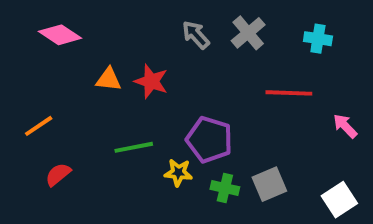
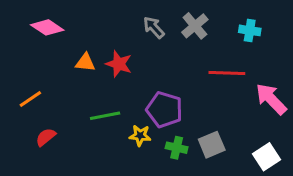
pink arrow: (345, 126) -> (271, 99), size x1.6

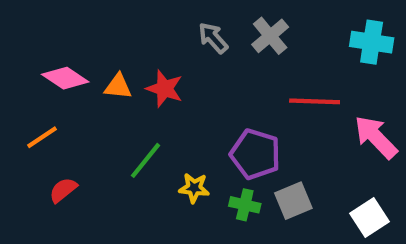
pink diamond: (47, 27) -> (65, 78), moved
cyan cross: (250, 30) -> (372, 42), moved, size x1.4
purple pentagon: (164, 110) -> (255, 154), moved
green line: (105, 116) -> (145, 160), turned -40

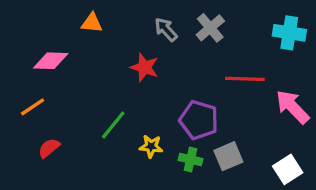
pink diamond: (65, 78) -> (51, 61), turned -32
orange triangle: (118, 87) -> (92, 23), moved
red star: (165, 89) -> (144, 67), moved

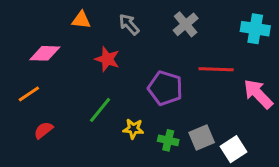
gray arrow: (166, 30) -> (129, 24), moved
red star: (144, 67) -> (107, 59), moved
purple pentagon: (199, 120) -> (165, 88), moved
white square: (288, 169) -> (233, 149), moved

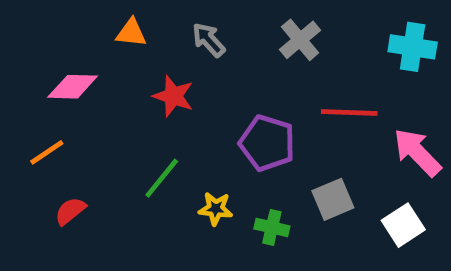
gray square: (202, 137) -> (333, 199), moved
white square: (233, 149) -> (403, 225), moved

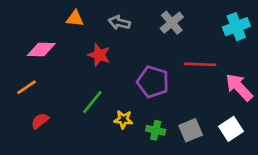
gray arrow: (209, 40) -> (119, 23), turned -35
cyan cross: (413, 47) -> (236, 27), turned -30
gray square: (333, 199) -> (191, 130), moved

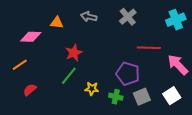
orange triangle: (75, 19) -> (57, 23), moved
red star: (99, 55) -> (74, 53), moved, turned 30
purple pentagon: (153, 82) -> (128, 74), moved

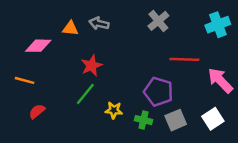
gray arrow: (89, 17) -> (99, 23), moved
orange line: (20, 65) -> (25, 80), turned 49

